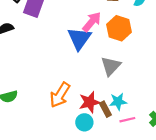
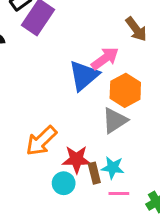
orange hexagon: (119, 28) -> (125, 90), moved

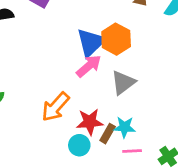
pink arrow: (105, 59) -> (89, 66), moved
orange hexagon: (125, 90) -> (116, 39), moved
brown rectangle: (94, 173) -> (108, 134), turned 48

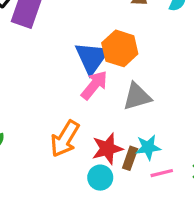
gray triangle: (123, 82) -> (137, 97), turned 32

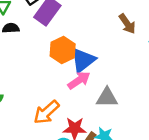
orange hexagon: (120, 48) -> (63, 50), moved

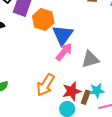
orange hexagon: (63, 50) -> (43, 20), moved

